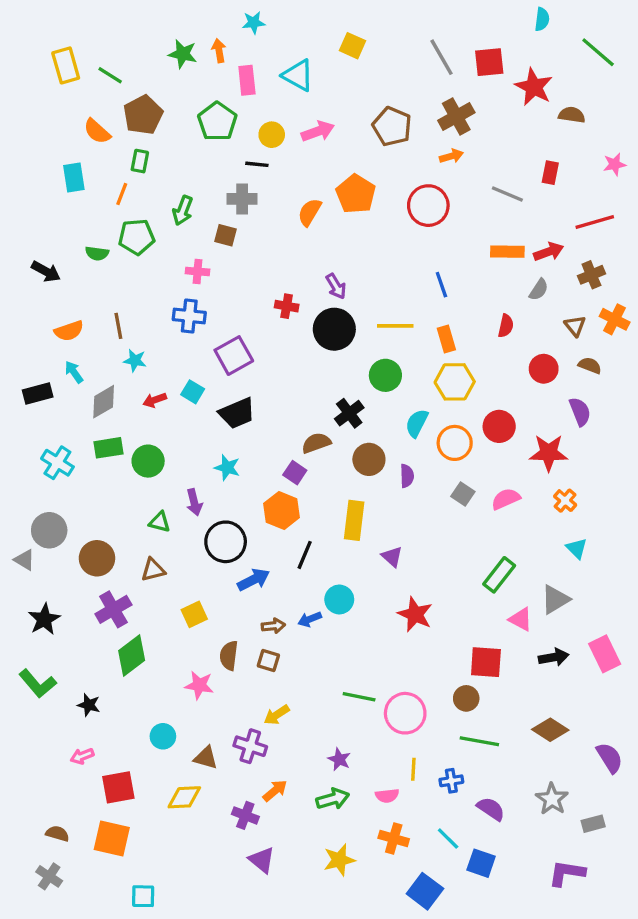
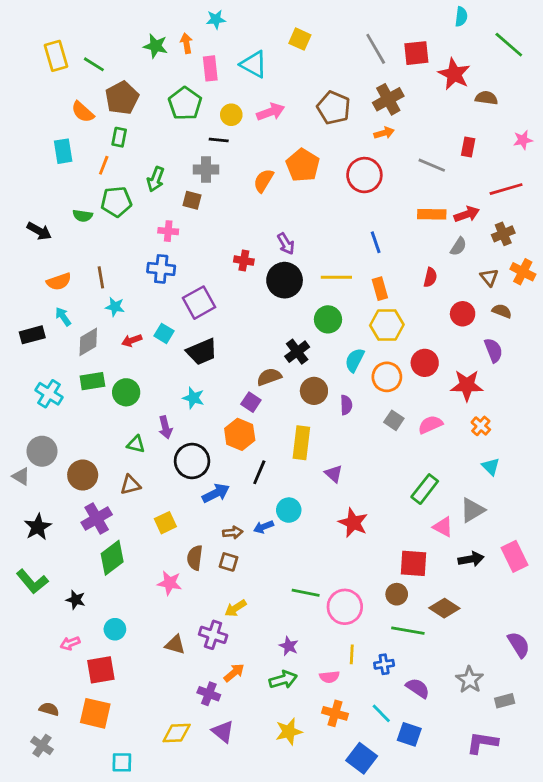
brown diamond: (550, 730) -> (444, 608), moved
cyan circle: (163, 736) -> (115, 629), moved
yellow diamond: (184, 797) -> (177, 733), moved

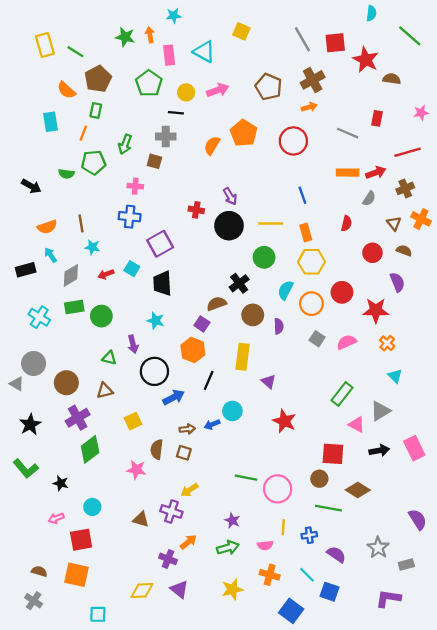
black trapezoid: (202, 352) -> (162, 283), turned 110

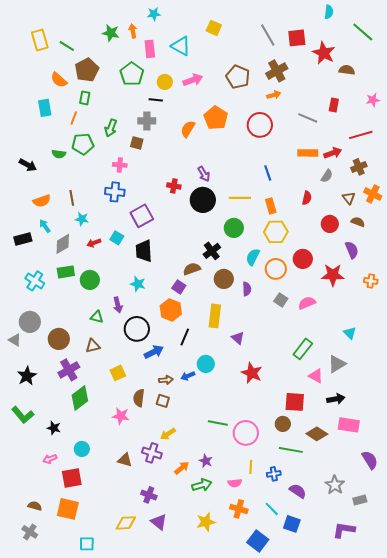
orange cross: (387, 343) -> (371, 281), moved, turned -32
pink rectangle: (414, 448) -> (349, 425), moved, turned -55
orange arrow: (188, 542) -> (182, 468), moved

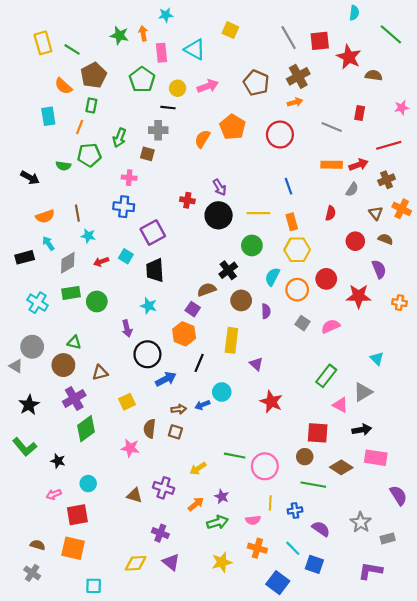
green triangle: (97, 317) -> (74, 342), moved
yellow arrow: (168, 434) -> (198, 468), moved

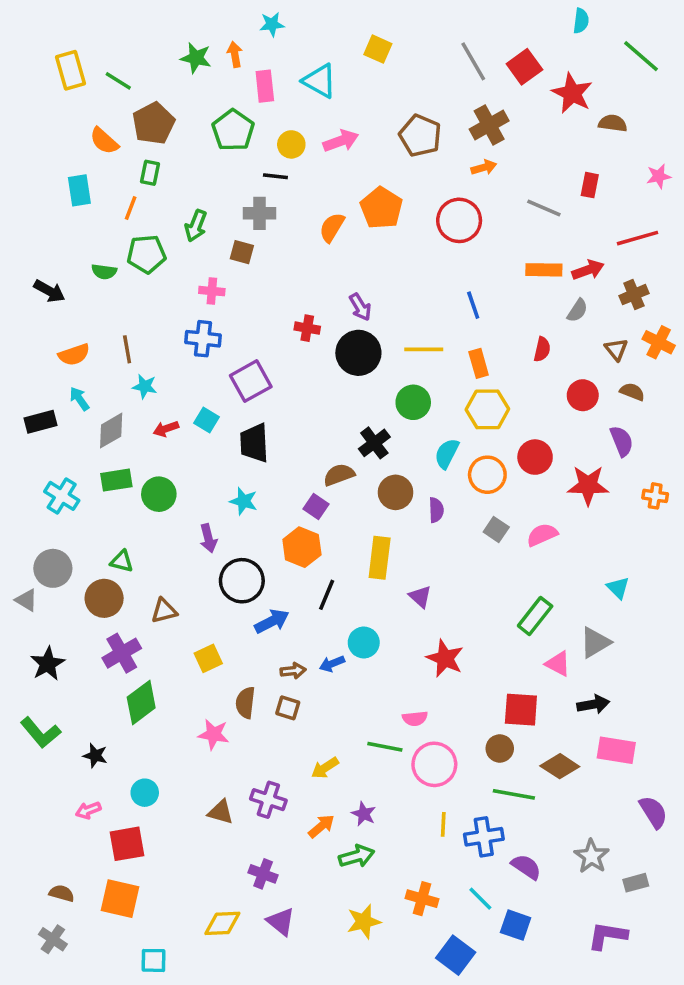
red square: (320, 41) -> (524, 67), turned -30
blue cross: (295, 510) -> (484, 837), size x1.5
pink semicircle: (253, 520) -> (415, 718), moved

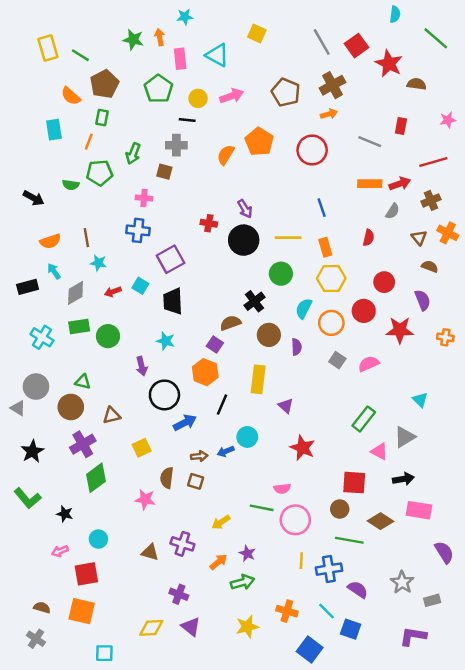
red circle: (583, 395) -> (384, 282), moved

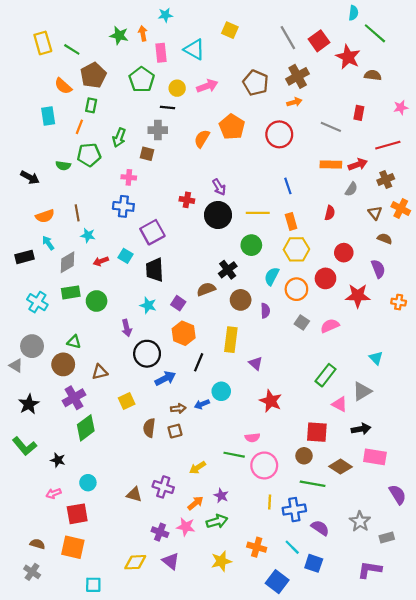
green line: (436, 38) -> (375, 33), moved
purple square: (215, 345) -> (178, 303), moved
brown square: (196, 481) -> (175, 431), turned -32
pink star: (145, 499) -> (186, 527), moved

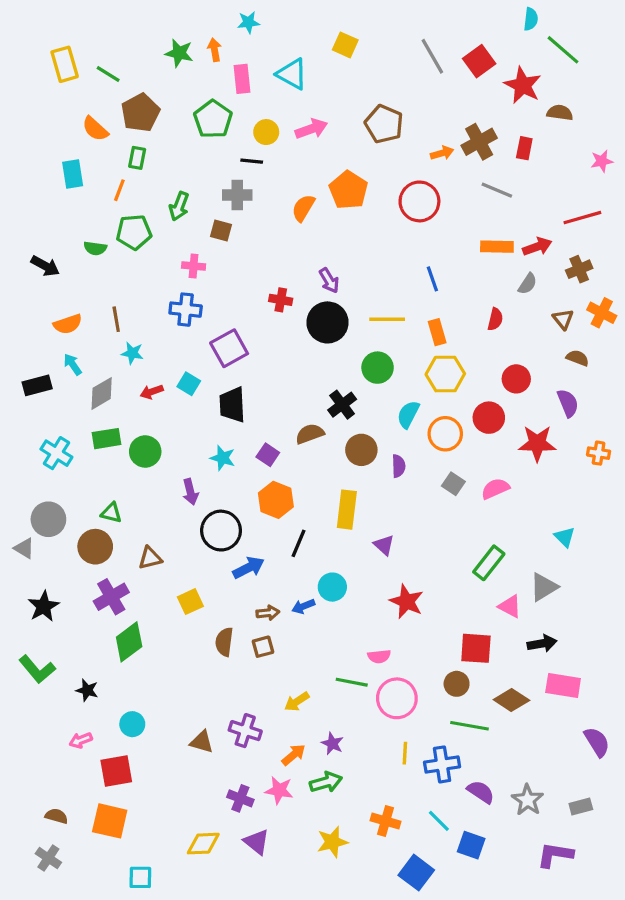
brown cross: (298, 76) -> (479, 142), moved
red rectangle: (359, 113) -> (524, 148), moved
gray star: (360, 521) -> (528, 800), moved

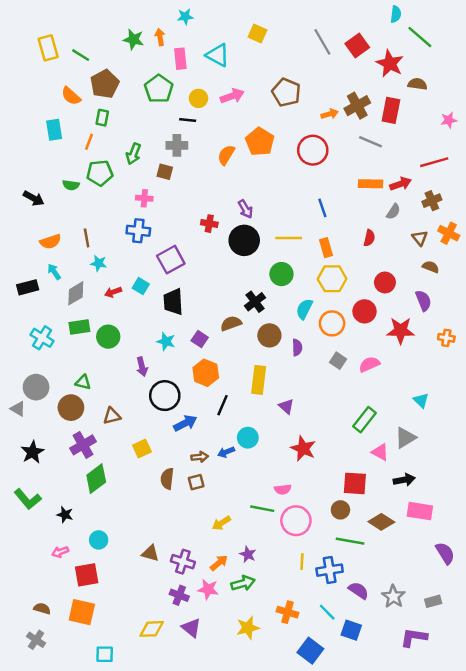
red rectangle: (524, 148) -> (391, 110), size x1.5
purple cross: (245, 731) -> (183, 562), moved

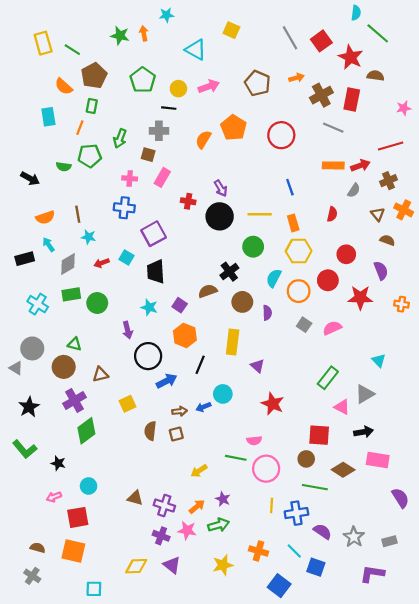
pink rectangle: (180, 59) -> (162, 177), moved, turned 36
orange arrow: (330, 114) -> (296, 78), moved

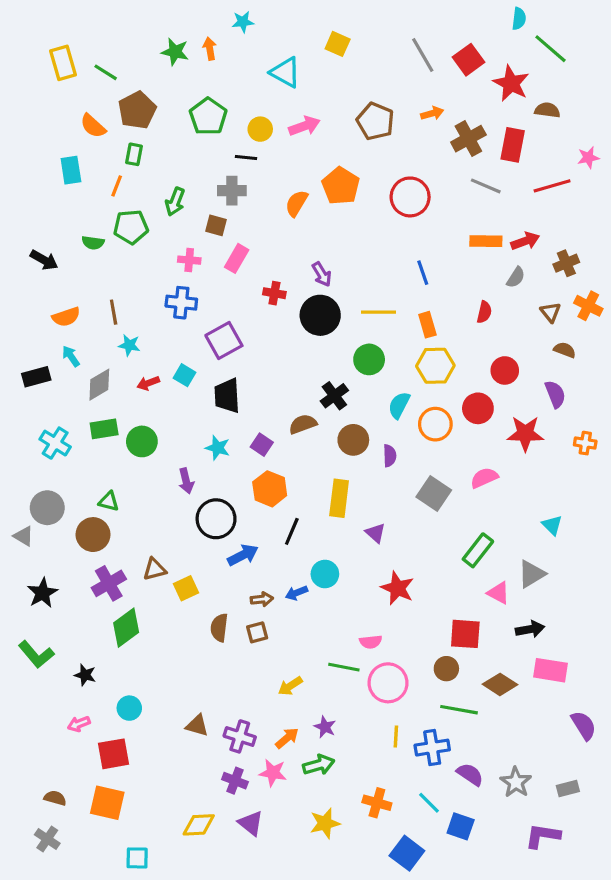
red line: (391, 146) -> (552, 186), moved
gray square: (304, 325) -> (434, 494), moved, size x1.5
brown triangle: (100, 374) -> (155, 569), moved

